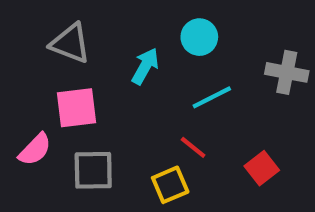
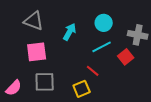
cyan circle: (199, 37) -> (104, 23), moved
pink semicircle: (35, 149) -> (14, 88), moved
red square: (262, 168) -> (126, 57), moved

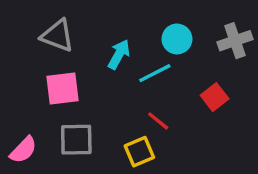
gray cross: (138, 35) -> (235, 41), moved, turned -30
cyan line: (102, 47) -> (155, 73), moved

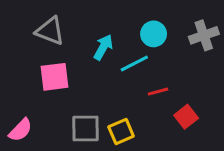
red square: (215, 97) -> (186, 117), moved
red line: (158, 121) -> (158, 92), moved, turned -54
gray square: (76, 140) -> (86, 129), moved

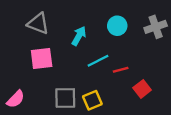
cyan line: (134, 63) -> (98, 61), moved

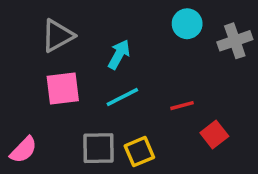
gray triangle: (38, 23) -> (58, 36), turned -50
cyan circle: (117, 26) -> (187, 24), moved
cyan line: (98, 61) -> (122, 97), moved

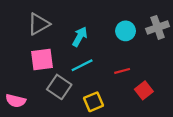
cyan circle: (187, 24) -> (126, 31), moved
gray square: (99, 148) -> (59, 87), moved, turned 35
pink semicircle: (24, 150) -> (16, 101), turned 60

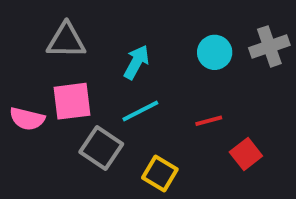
gray triangle: (39, 24) -> (66, 41), turned 30
pink semicircle: (16, 101) -> (27, 119), moved
yellow square: (93, 102) -> (160, 173), turned -36

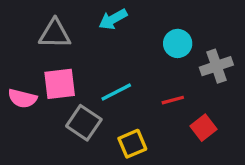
gray cross: (269, 46) -> (216, 66), moved
cyan arrow: (136, 62) -> (113, 19), moved, turned -148
yellow square: (160, 173) -> (132, 144), turned 36

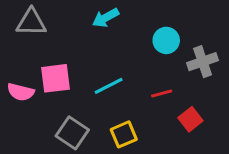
gray triangle: (55, 34) -> (31, 22), moved
gray square: (84, 123) -> (72, 133), moved

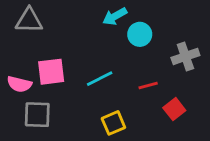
cyan arrow: (106, 18) -> (115, 16), moved
cyan circle: (166, 40) -> (140, 34), moved
gray square: (72, 133) -> (37, 115), moved, turned -32

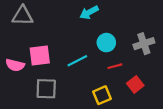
cyan circle: (140, 34) -> (106, 43), moved
gray square: (37, 115) -> (46, 89), moved
yellow square: (113, 123) -> (102, 95), moved

